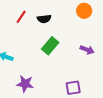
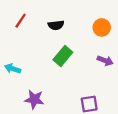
orange circle: (84, 11) -> (102, 27), moved
red line: (21, 17) -> (21, 21), moved

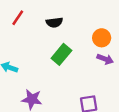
orange circle: (102, 27) -> (102, 38), moved

